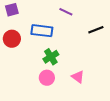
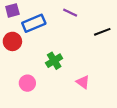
blue rectangle: (42, 31) -> (34, 23), moved, turned -30
pink circle: (47, 78) -> (27, 83), moved

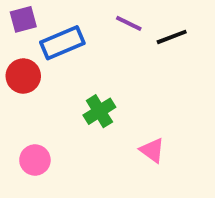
black line: (102, 32) -> (172, 37), moved
pink circle: (27, 83) -> (35, 160), moved

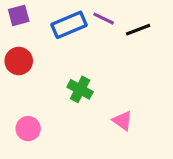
blue rectangle: (62, 43) -> (69, 25), moved
green cross: (99, 111) -> (80, 89), turned -30

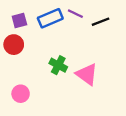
purple square: (19, 15) -> (19, 21), moved
pink triangle: (122, 121) -> (87, 74), moved, size x1.5

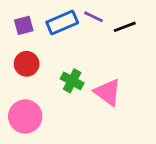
red circle: (14, 45) -> (27, 64), moved
pink circle: (21, 94) -> (25, 116), size x1.5

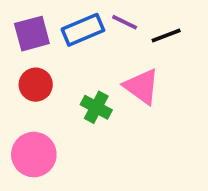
purple square: (24, 25) -> (32, 34), size x1.4
pink triangle: (108, 92) -> (142, 86), moved

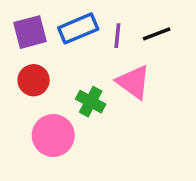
purple line: (125, 22) -> (117, 36), moved, turned 70
pink circle: (34, 155) -> (53, 136), moved

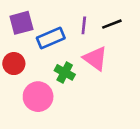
blue rectangle: (78, 28) -> (51, 38), moved
red circle: (34, 80) -> (14, 64), moved

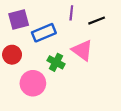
purple line: (84, 25) -> (71, 13), moved

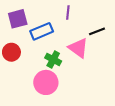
black line: (97, 21) -> (97, 31), moved
pink circle: (33, 83) -> (46, 82), moved

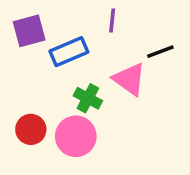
red circle: (11, 52) -> (31, 129), moved

